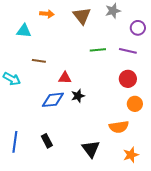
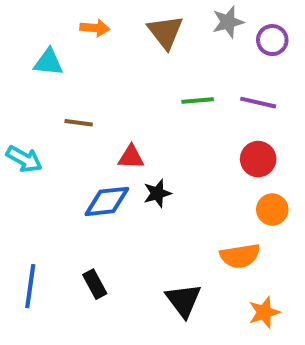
purple circle: (138, 28) -> (272, 40), moved

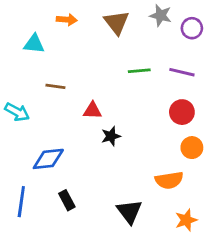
gray star: (228, 22) -> (161, 15), turned 30
blue diamond: (107, 201) -> (48, 159), moved

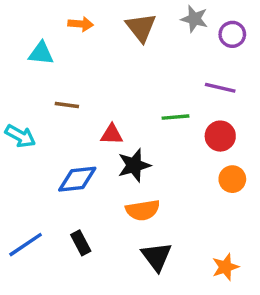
green line: (139, 71) -> (175, 117), moved
black star: (111, 136) -> (134, 165), size x1.4
blue diamond: (48, 159) -> (77, 179), moved
orange semicircle: (169, 180) -> (143, 210), moved
blue line: (21, 202) -> (26, 245), turned 48

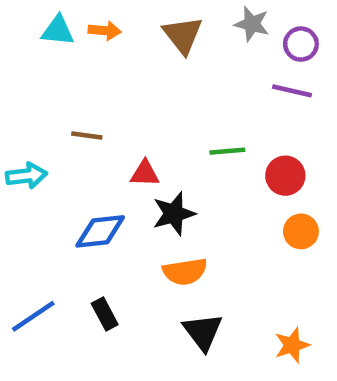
cyan triangle: (41, 53) -> (58, 31), moved
purple line: (220, 88) -> (292, 91), moved
cyan arrow: (20, 136) -> (27, 176), turned -36

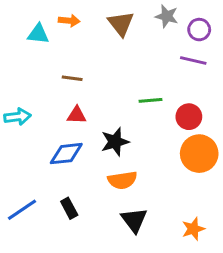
cyan triangle: (58, 31) -> (38, 34), moved
brown line: (87, 135) -> (72, 78), moved
red triangle: (145, 173) -> (77, 115), moved
orange circle: (301, 231) -> (199, 154), size x1.6

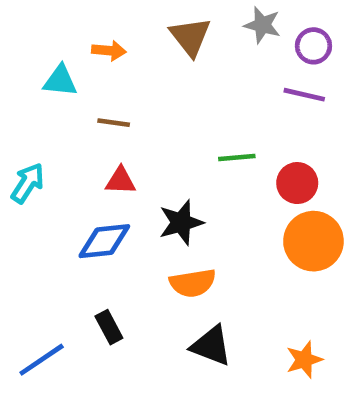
orange arrow: (69, 21) -> (109, 51), moved
cyan triangle: (38, 34) -> (60, 81), moved
cyan arrow: (18, 117) -> (28, 183), turned -50
blue line: (22, 210) -> (42, 360), moved
black triangle: (134, 220) -> (211, 346), turned -32

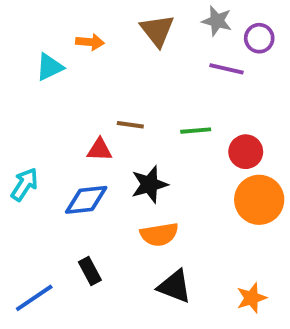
cyan triangle: (60, 81) -> (50, 67), turned -32
purple line: (304, 95) -> (226, 69), moved
brown line: (114, 123) -> (130, 125), moved
cyan arrow: (28, 183) -> (25, 184), moved

